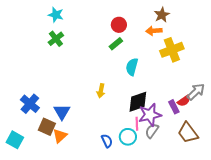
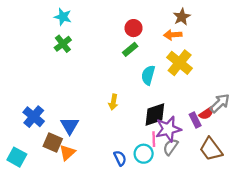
yellow cross: (172, 50) -> (180, 63), moved, turned -30

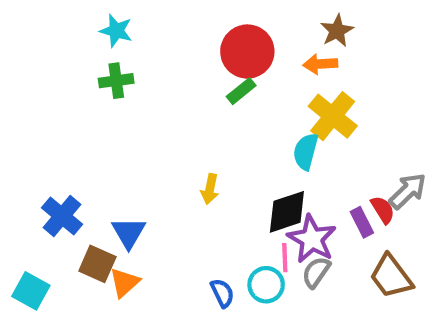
red circle: (134, 28) -> (247, 52), size x1.6
green cross: (63, 44) -> (116, 81), turned 30
cyan semicircle: (148, 75) -> (306, 151), moved
red semicircle: (206, 113) -> (383, 210), turned -88
purple star: (168, 129) -> (312, 239), turned -30

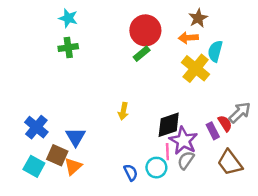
cyan semicircle: (306, 151) -> (215, 51), moved
cyan square: (31, 291) -> (34, 166), moved

